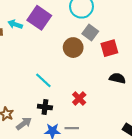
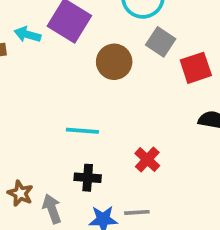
brown circle: (73, 48) -> (114, 62), moved
cyan line: (43, 80) -> (82, 131), turned -36
gray arrow: (24, 124) -> (52, 209), turned -70

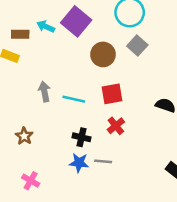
red square: (196, 68) -> (112, 94), moved
black cross: (88, 178) -> (81, 137), moved
gray arrow: (52, 209) -> (44, 92), moved

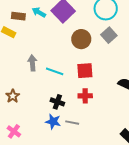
red cross: (116, 126) -> (85, 96), turned 32

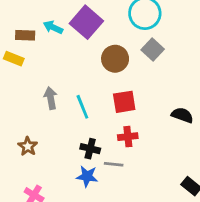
cyan line: (55, 71) -> (82, 107), turned 54
gray line: (72, 123) -> (114, 164), moved

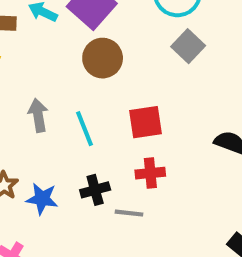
brown circle: (115, 59) -> (103, 58), moved
black cross: (90, 149) -> (95, 190), turned -30
blue star: (87, 176) -> (42, 199), moved

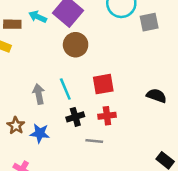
gray square: (188, 46) -> (149, 22), moved, turned 36
gray arrow: (38, 115) -> (39, 94), moved
black cross: (95, 190) -> (75, 117), moved

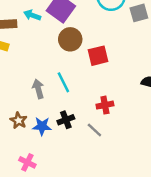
red square: (103, 84) -> (98, 56), moved
black cross: (75, 117) -> (66, 120), moved
gray line: (94, 141) -> (94, 130), turned 42

